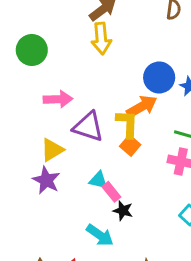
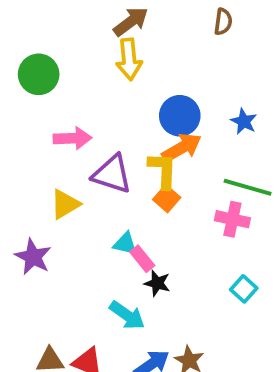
blue circle: (159, 77) -> (180, 116), moved
purple star: (46, 180) -> (33, 257), moved

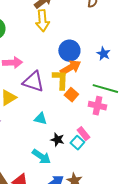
orange square: (167, 199) -> (71, 95), moved
pink rectangle: (142, 259) -> (83, 134), moved
cyan square: (244, 289) -> (77, 143), moved

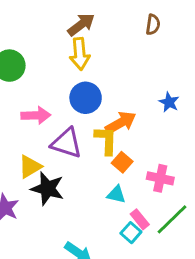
blue circle: (69, 51) -> (86, 98), moved
green line: (105, 89) -> (172, 219), moved, turned -60
cyan triangle: (40, 119) -> (116, 194), moved
black star: (57, 140) -> (47, 189), moved, size x1.6

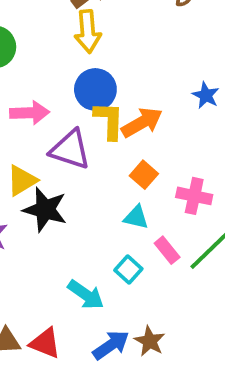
yellow L-shape: (106, 140) -> (109, 120), moved
cyan square: (131, 233) -> (128, 270), moved

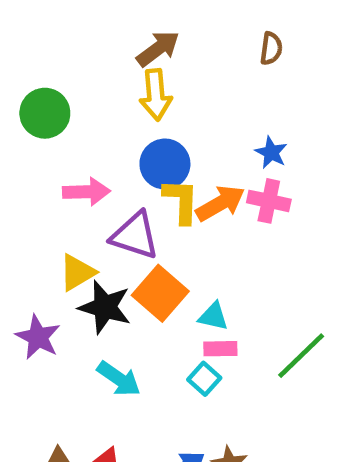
blue star: (206, 95) -> (271, 152), moved
orange square: (144, 175) -> (160, 293), moved, size x1.6
pink cross: (194, 196) -> (269, 201), moved
pink rectangle: (167, 250) -> (220, 349), moved, turned -52
cyan arrow: (86, 295) -> (119, 379), moved

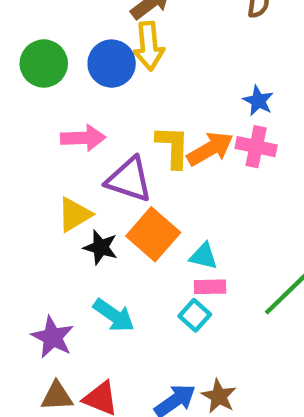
blue circle: (165, 164) -> (112, 64), moved
black star: (105, 307) -> (101, 247), size x0.7
purple star: (38, 337) -> (53, 337), moved

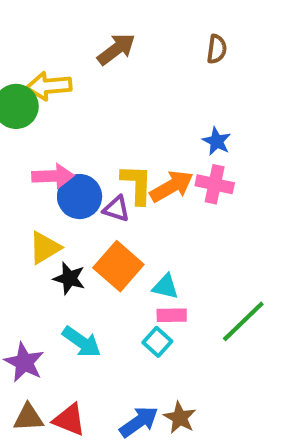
yellow arrow: (149, 46) -> (49, 86), moved, turned 90
blue circle: (112, 64) -> (80, 197), moved
purple triangle: (129, 180) -> (116, 209), moved, size x0.6

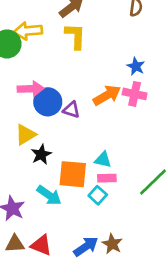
yellow L-shape: (137, 184) -> (75, 36), moved
orange square: (118, 266) -> (73, 174), moved, turned -36
black star: (69, 278) -> (41, 154), turned 30

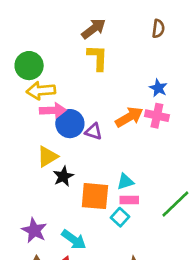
yellow arrow: (28, 31) -> (41, 91), moved
cyan triangle: (103, 160) -> (125, 182), turned -30
cyan arrow: (49, 195) -> (74, 240), moved

